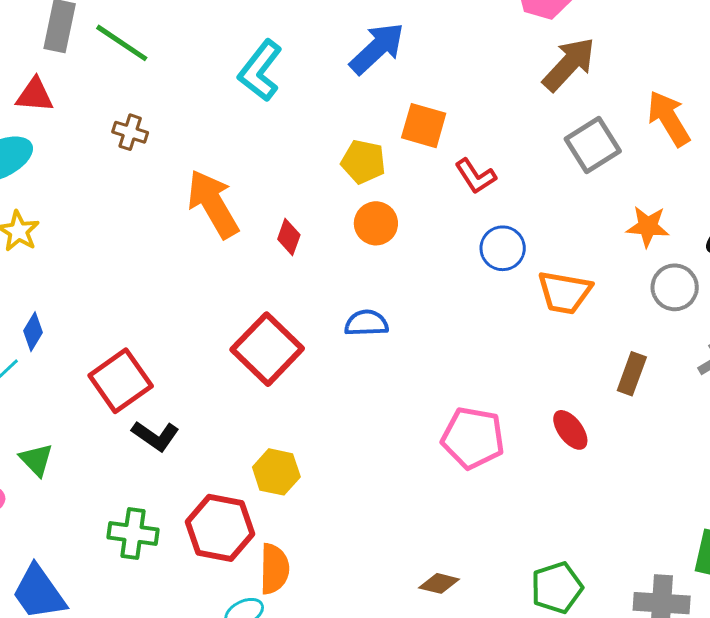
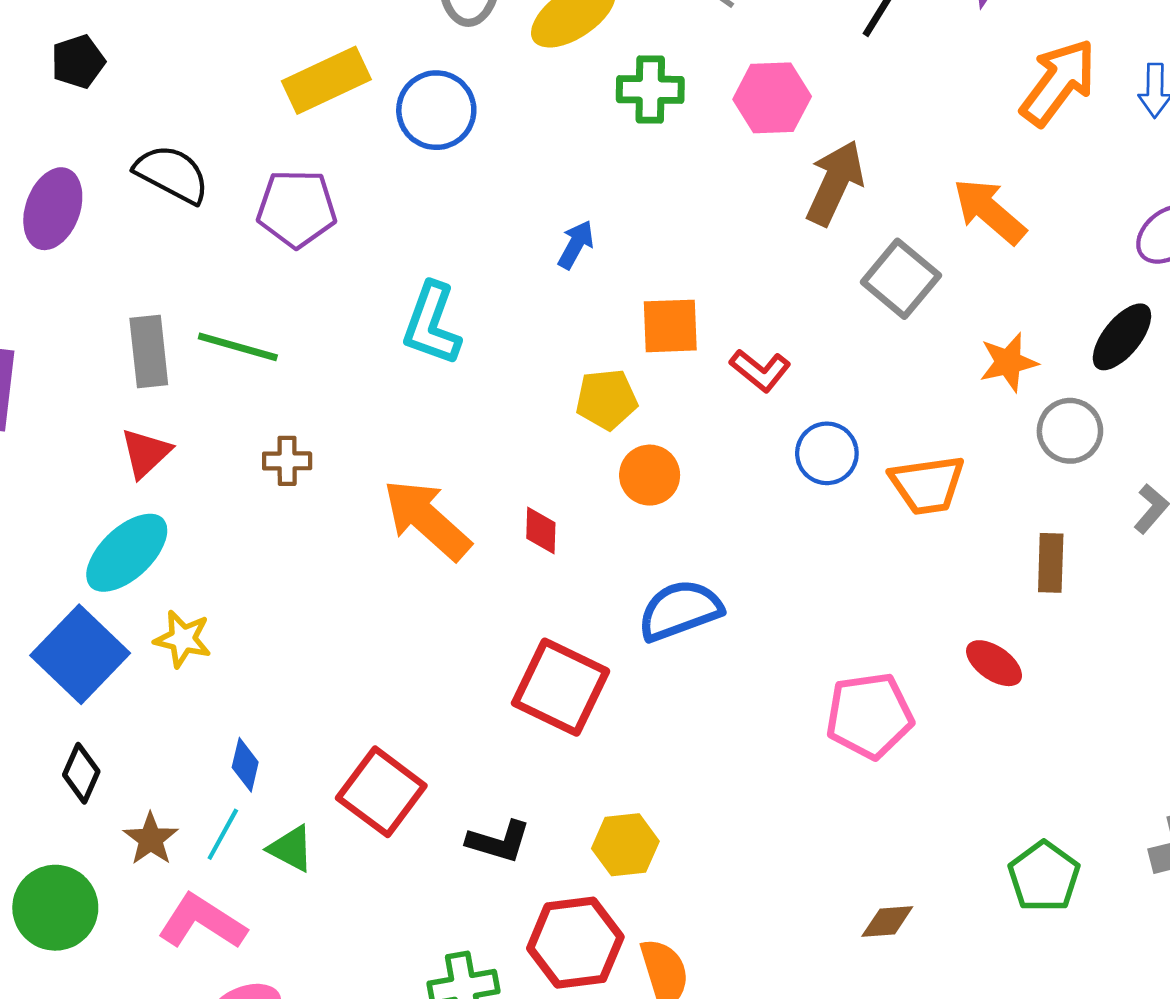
blue arrow: (377, 48) -> (576, 245), size x0.6
red triangle: (35, 95) -> (146, 453), turned -30
blue semicircle: (366, 323) -> (680, 610), size x1.4
black L-shape: (155, 436) -> (499, 842), moved
green triangle: (36, 460) -> (291, 849), moved

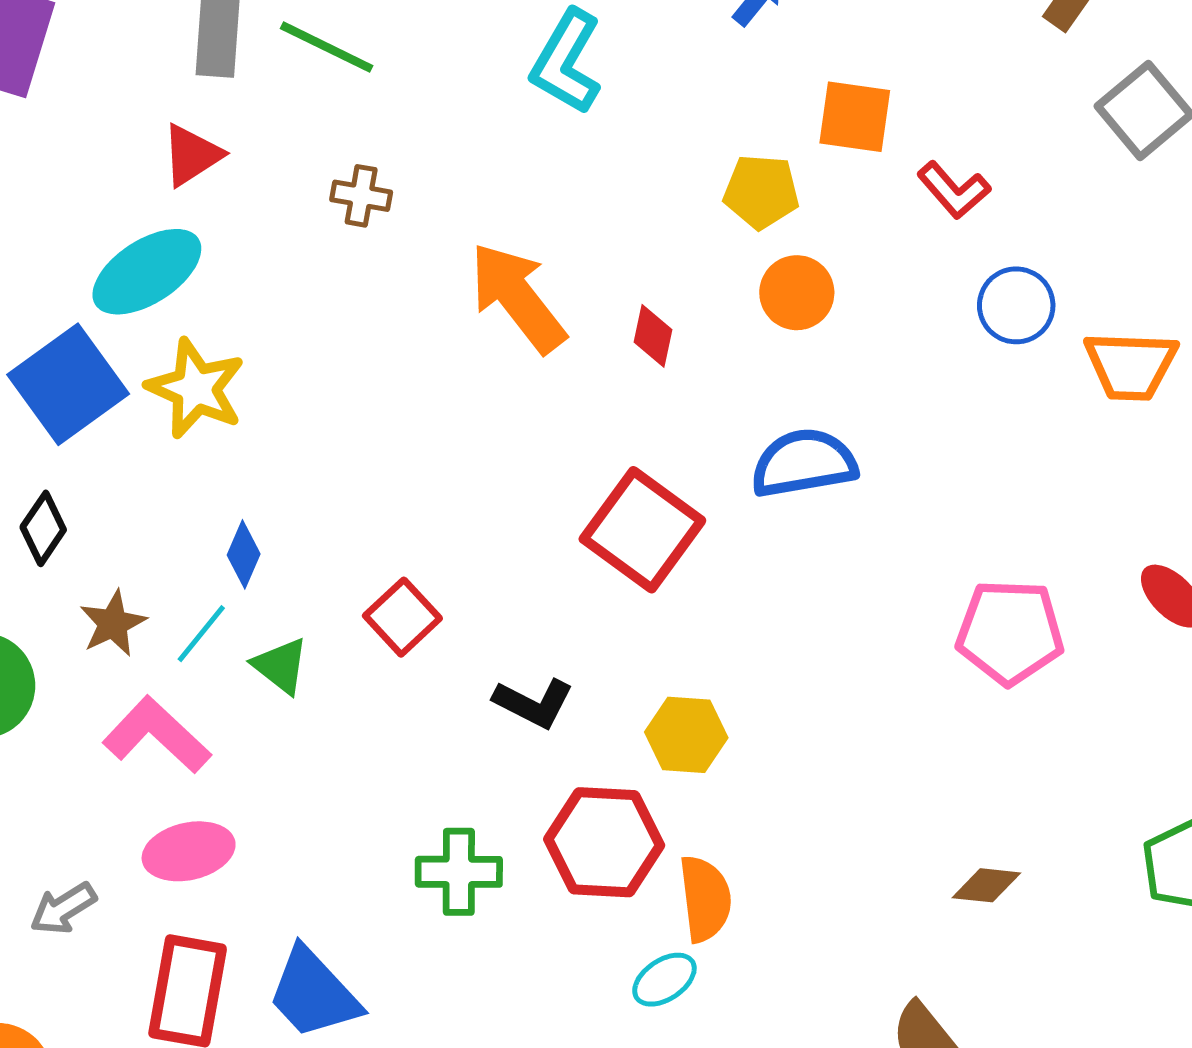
yellow star: (183, 639) -> (196, 388), size x1.4
red square: (381, 792) -> (402, 617), size x0.7

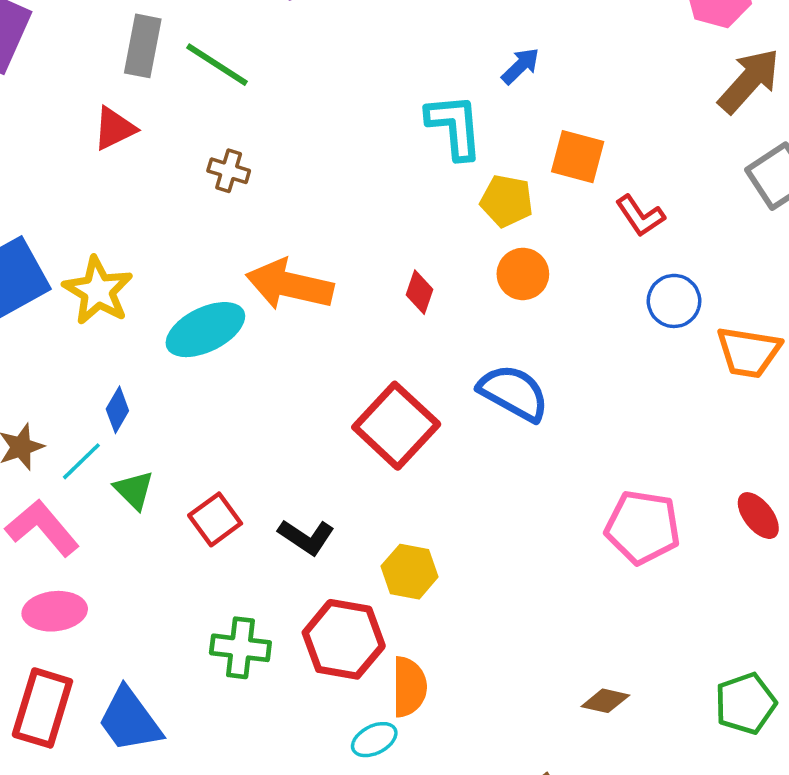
cyan L-shape: (566, 62) -> (454, 126), moved, turned 138
cyan ellipse: (147, 272) -> (205, 330), moved
orange arrow: (518, 298) -> (290, 285), moved, turned -46
blue semicircle: (804, 463) -> (514, 393), turned 32
red square: (402, 617) -> (215, 519), moved

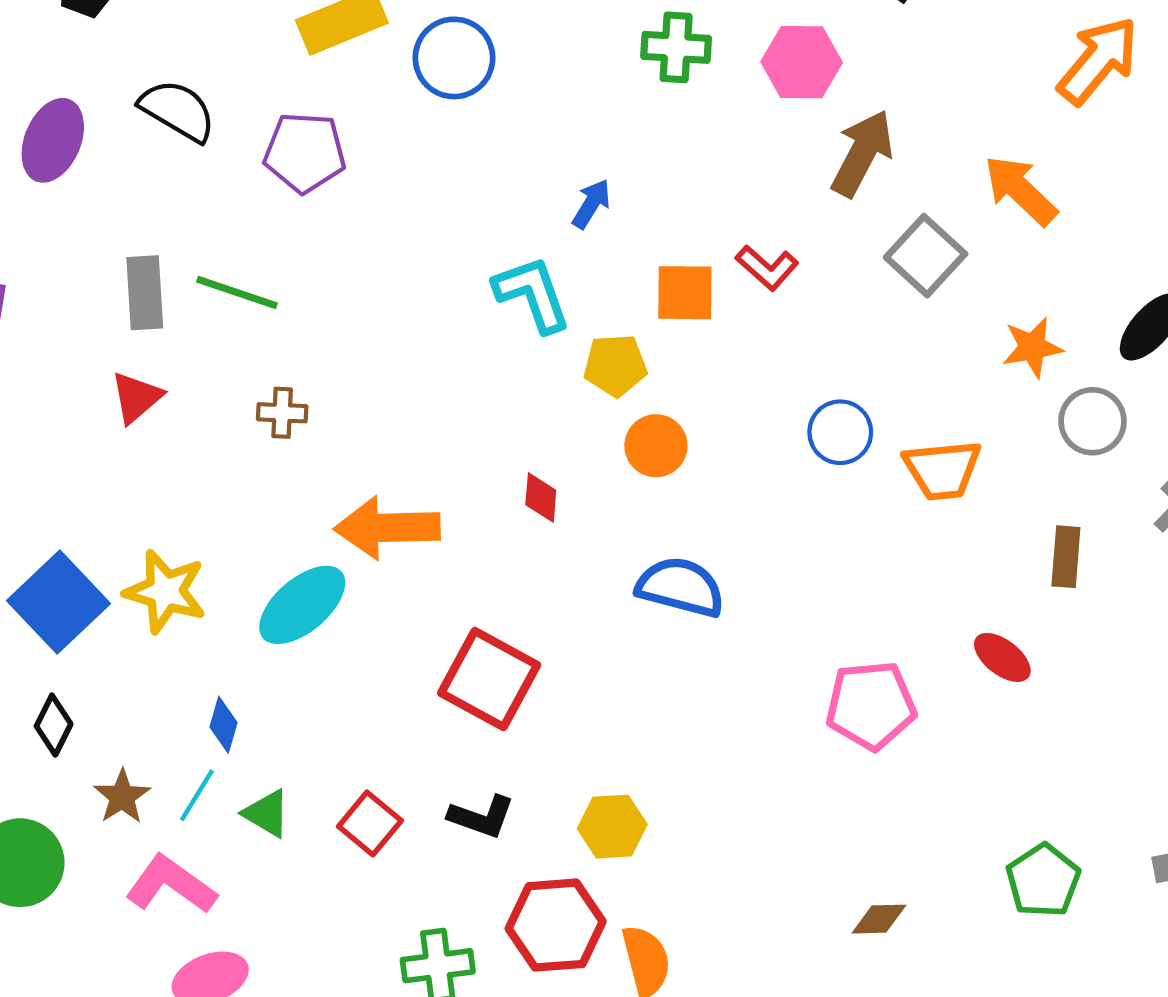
red L-shape: (640, 216) -> (767, 268), moved
red square: (396, 426) -> (489, 679), moved

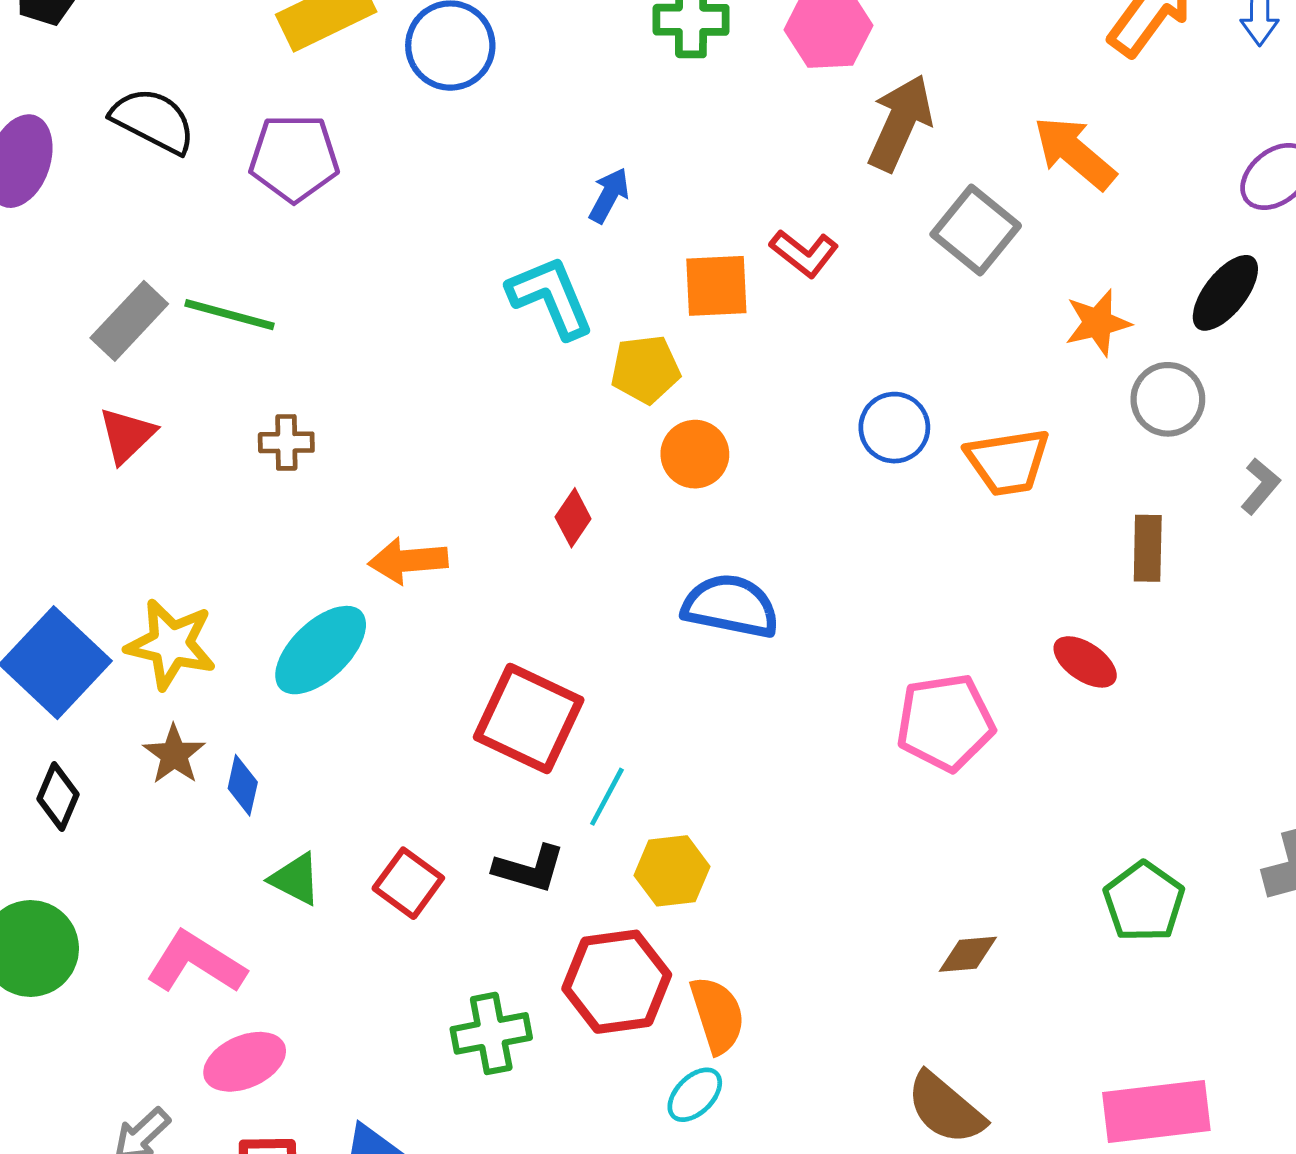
gray rectangle: (145, 293) -> (129, 321), turned 50
red diamond: (541, 498) -> (573, 518), turned 33
orange arrow: (387, 528) -> (408, 561), size x0.7
cyan line: (197, 795) -> (607, 797), moved
brown star: (122, 797) -> (174, 754), moved

